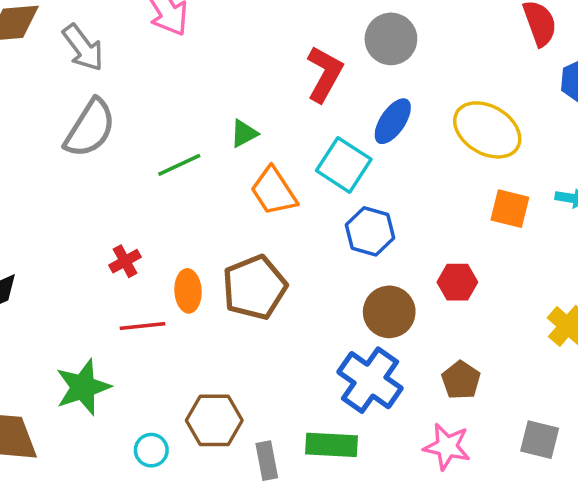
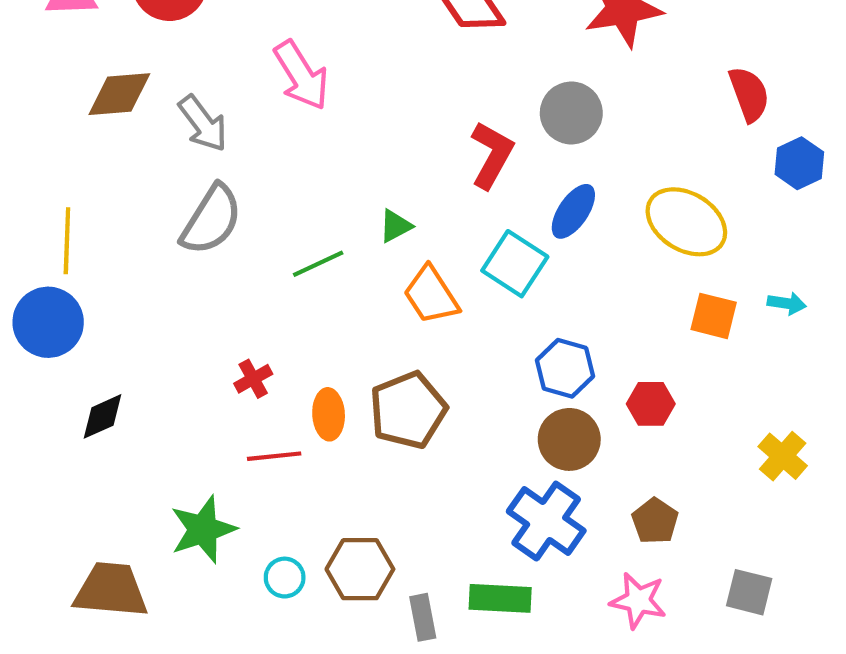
blue hexagon: (370, 231) -> (565, 368), moved
cyan circle: (151, 450) -> (285, 578), moved

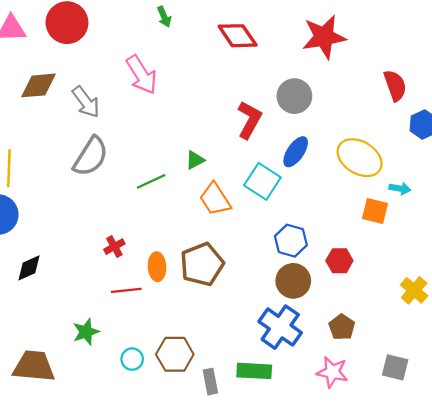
cyan arrow: (787, 303) -> (400, 188), moved
green star: (203, 529) -> (86, 332), size x0.7

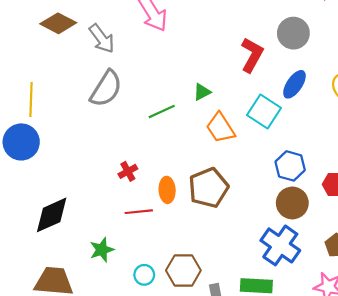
brown diamond: (39, 85) -> (58, 23), turned 32
black diamond: (29, 268) -> (52, 215), moved, size x1.5

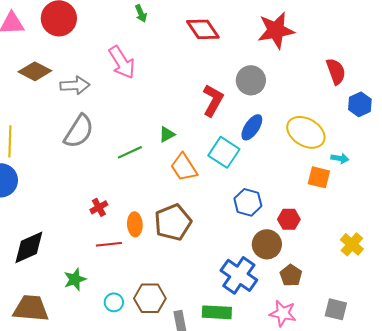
gray arrow: (102, 39) -> (75, 85), turned -56
brown circle: (292, 203) -> (267, 244), moved

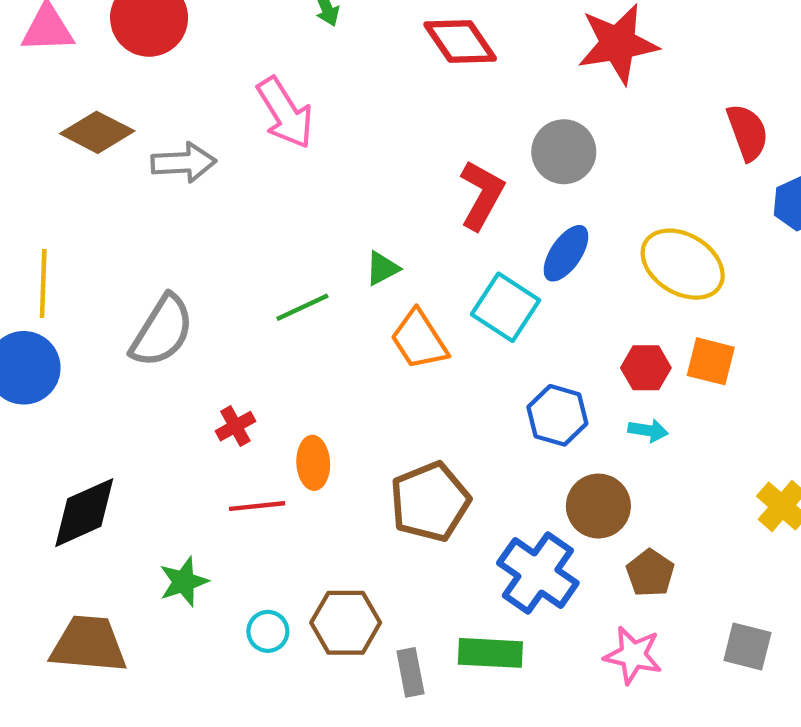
gray semicircle: (79, 131) -> (162, 331), moved
cyan arrow: (340, 158) -> (648, 430), moved
red hexagon: (289, 219) -> (646, 368), moved
brown pentagon: (173, 222) -> (430, 502), moved

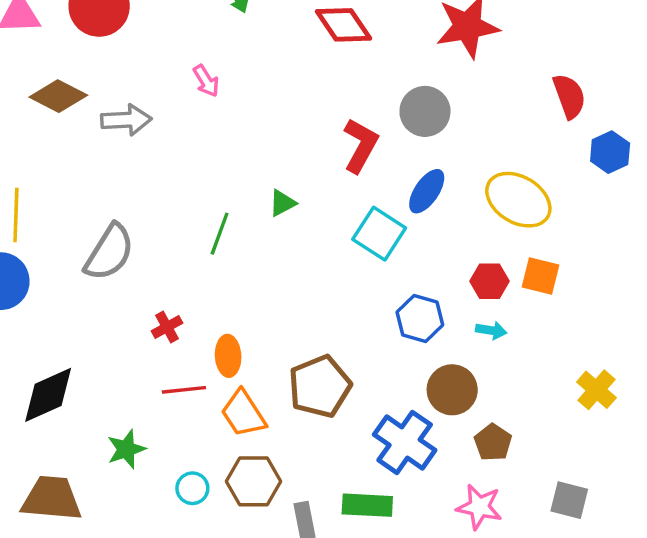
pink arrow: (285, 113) -> (206, 81), size x0.6
green line: (302, 307) -> (220, 234), turned -45
orange trapezoid: (419, 340) -> (243, 414), moved

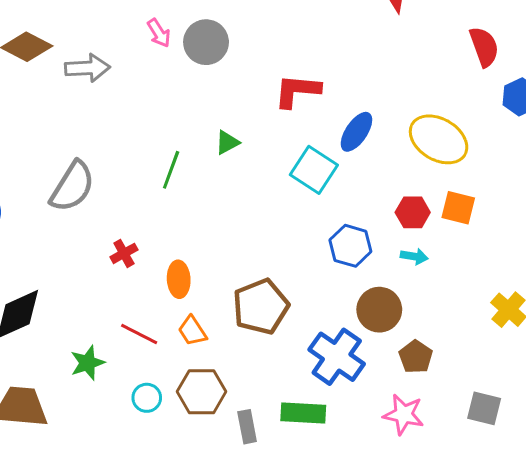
gray circle: (425, 111) -> (206, 42), moved
red L-shape: (360, 145) -> (297, 91), turned -114
red line: (184, 390) -> (139, 334), moved, turned 33
orange trapezoid: (243, 414) -> (192, 331), size x0.7

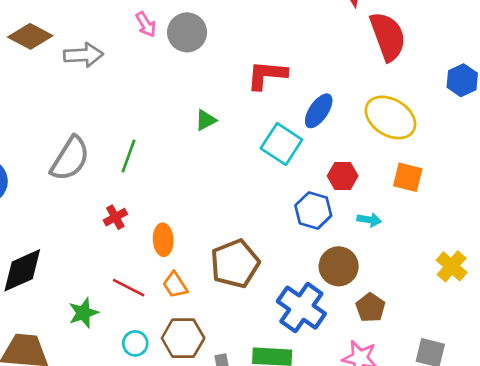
red semicircle: (484, 47) -> (388, 36), moved, size x1.4
green line: (171, 170) -> (129, 156), moved
red hexagon: (413, 212) -> (343, 176), moved

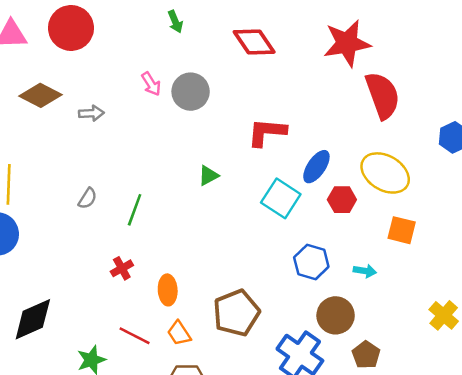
gray arrow: (83, 55) -> (91, 113), size x0.7
gray semicircle: (70, 159) -> (88, 198), moved, size x0.5
red hexagon: (343, 176) -> (342, 200), moved

